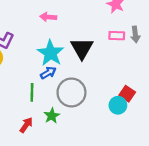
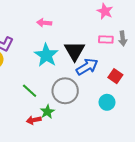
blue arrow: (48, 73) -> (87, 67), moved, size x1.5
green line: (32, 92) -> (30, 91), turned -49
red square: (127, 94) -> (115, 76), moved
red arrow: (26, 125) -> (34, 120), moved, turned -136

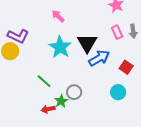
pink arrow: (44, 23) -> (58, 16), turned 40
pink rectangle: (106, 39) -> (117, 32), turned 64
gray circle: (65, 91) -> (74, 92), moved, size x0.6

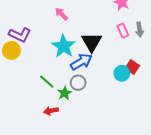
blue arrow: (99, 58) -> (81, 62), moved
gray circle: (74, 92) -> (78, 83), moved
cyan circle: (118, 92) -> (122, 73), moved
green star: (61, 101) -> (65, 93), moved

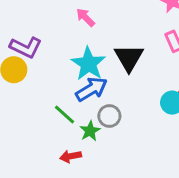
blue arrow: (81, 62) -> (91, 89), moved

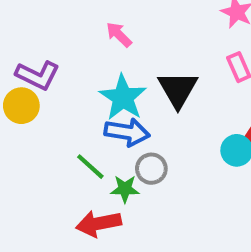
blue arrow: (91, 89) -> (127, 132), turned 40
green star: (90, 131) -> (125, 189), turned 30
red arrow: (71, 156) -> (99, 224), size x1.5

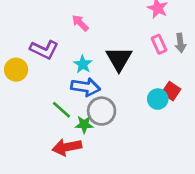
purple L-shape: (38, 75) -> (44, 50), moved
cyan star: (123, 98) -> (83, 64), size x0.6
gray circle: (151, 169) -> (102, 111), size x1.4

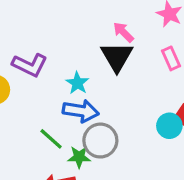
pink arrow: (80, 23) -> (123, 32), moved
black triangle: (119, 59) -> (117, 57), moved

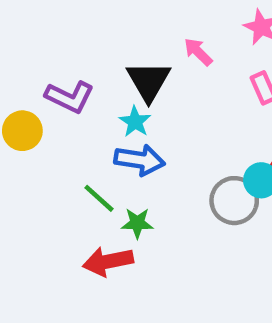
black triangle: (117, 57) -> (149, 81), moved
gray circle: (100, 141) -> (234, 201), moved

